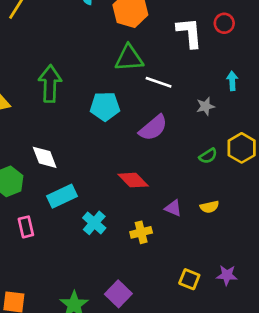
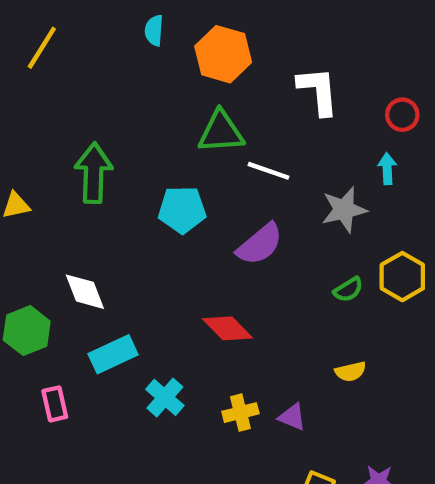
red circle: (224, 23) -> (402, 115), moved
gray star: (205, 106) -> (344, 210), size x1.5
purple triangle: (173, 208) -> (292, 417), moved

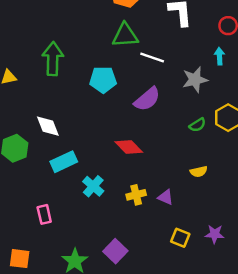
pink rectangle: (55, 404) -> (44, 214), moved

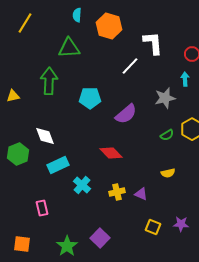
green triangle: (125, 35) -> (69, 48), moved
white line: (152, 57) -> (130, 66), moved, turned -66

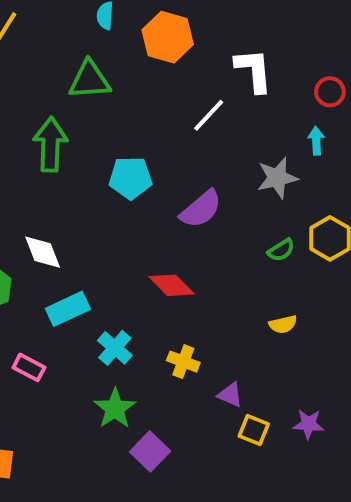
yellow cross: (117, 192) -> (183, 362), turned 35
purple triangle: (141, 194) -> (230, 395), moved
pink rectangle: (42, 208) -> (29, 367), moved, turned -49
green star: (67, 246) -> (115, 408), moved

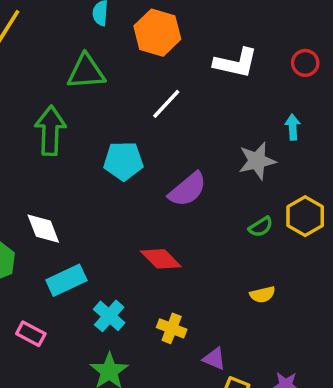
white L-shape: (254, 70) -> (236, 63), turned 108
red circle: (330, 92) -> (305, 63), moved
white line: (209, 115) -> (166, 104), moved

